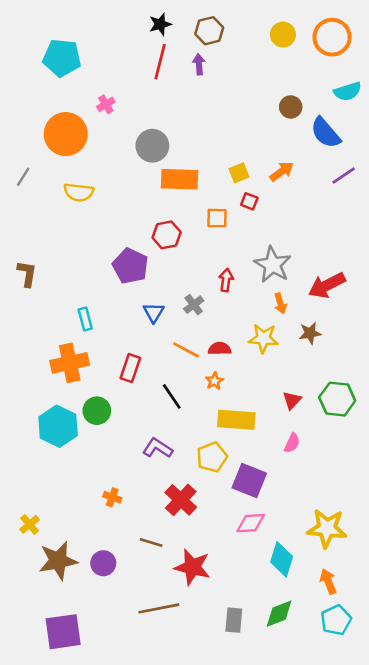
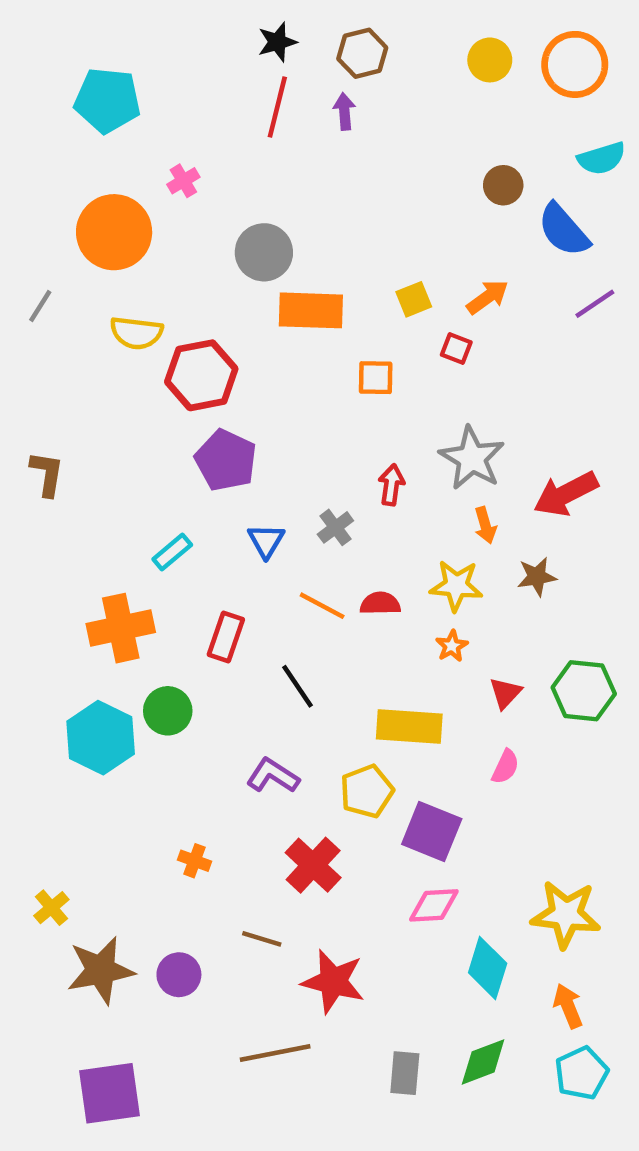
red square: (249, 201) -> (456, 348), moved
red hexagon: (167, 235) -> (201, 375), moved, size x1.4
cyan rectangle: (85, 319) -> (172, 552), moved, turned 65
orange star: (214, 381) -> (452, 646), moved

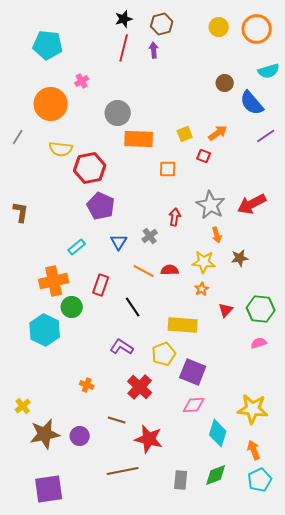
red arrow: (566, 494) -> (252, 204), moved
green circle: (168, 711) -> (72, 307), moved
pink semicircle: (505, 767) -> (259, 343), moved, turned -133

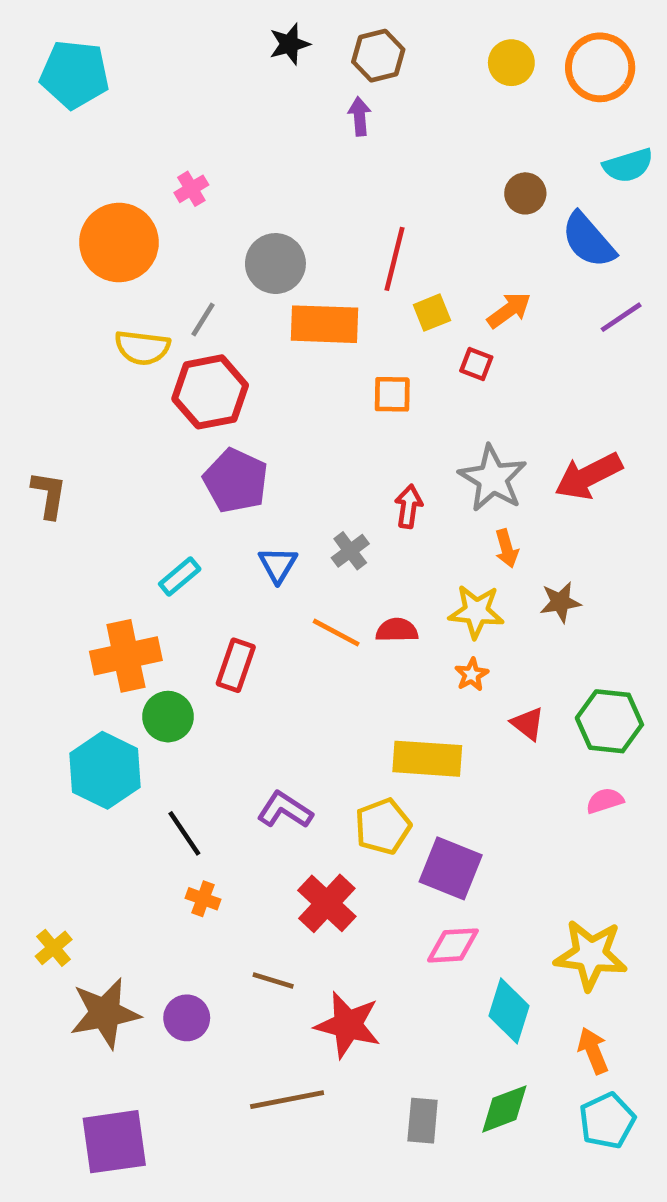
cyan pentagon: (48, 45) -> (75, 74), moved
red line: (124, 48) -> (395, 259), moved
gray line: (18, 137) -> (203, 320), moved
black line: (133, 307) -> (184, 833), moved
red triangle: (226, 310) -> (528, 724), turned -35

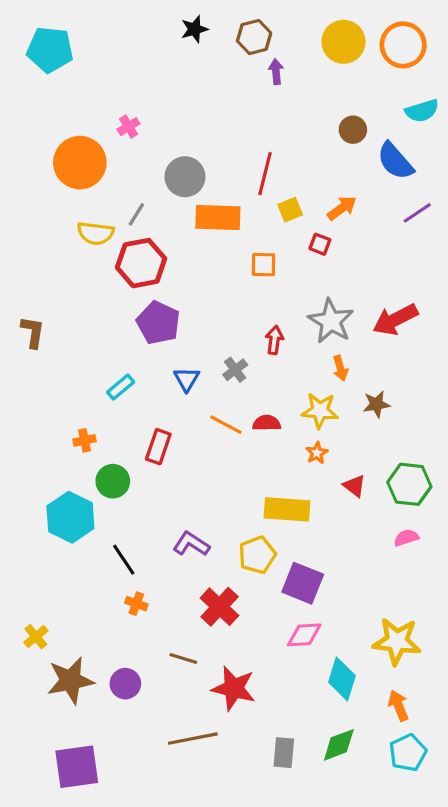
yellow circle: (511, 63) -> (343, 42), size x1.4
purple arrow: (360, 116) -> (276, 72), moved
orange cross: (126, 656) -> (85, 440), size x0.5

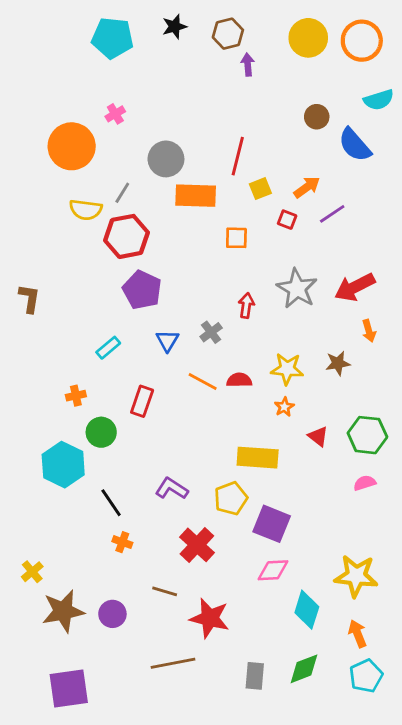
cyan pentagon: (50, 50) -> (112, 38), moved
purple line: (417, 213) -> (332, 214), moved
orange arrow: (340, 368) -> (369, 331), moved

